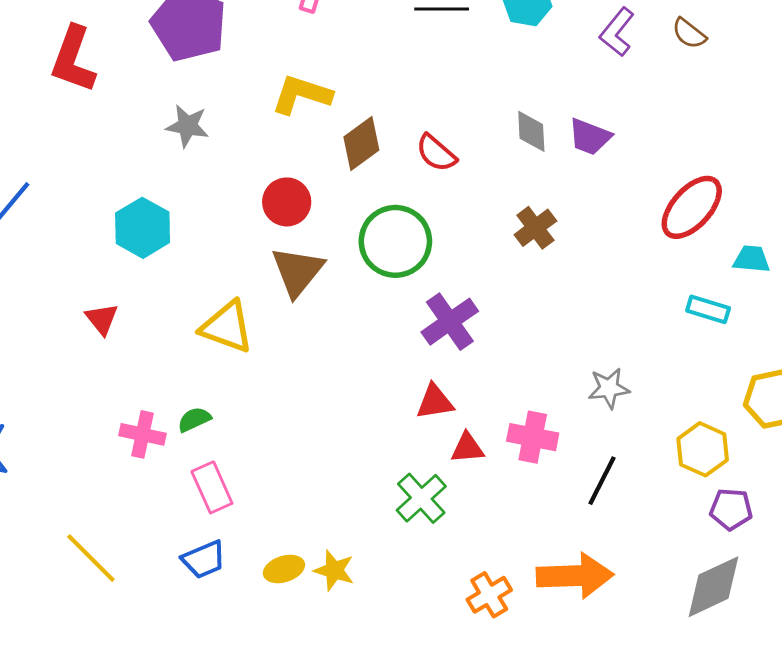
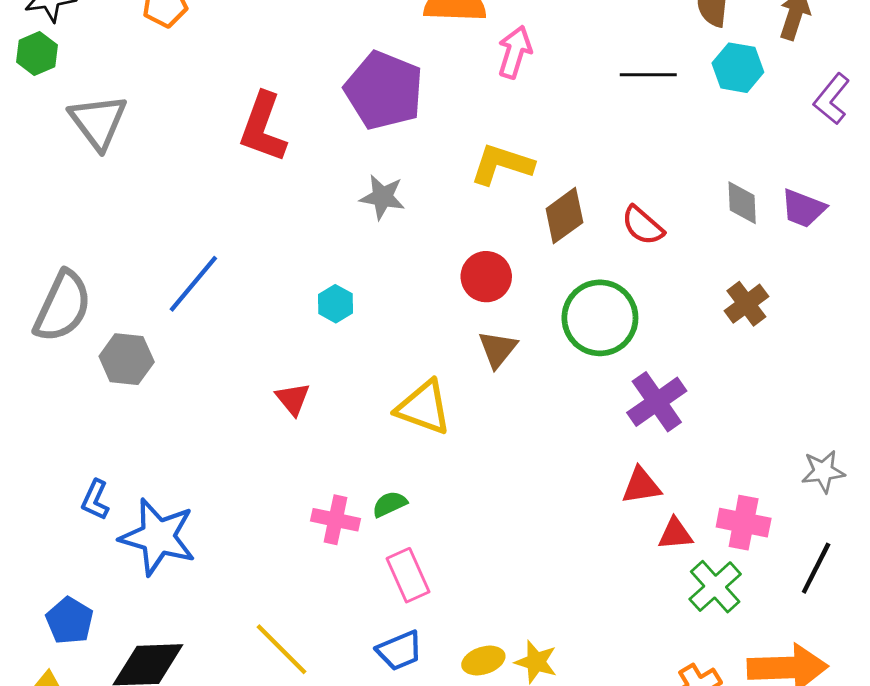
cyan hexagon: (143, 228) -> (336, 304), size x0.6
brown triangle: (298, 271) -> (498, 349), size x0.7
green cross: (421, 498) -> (715, 587), moved

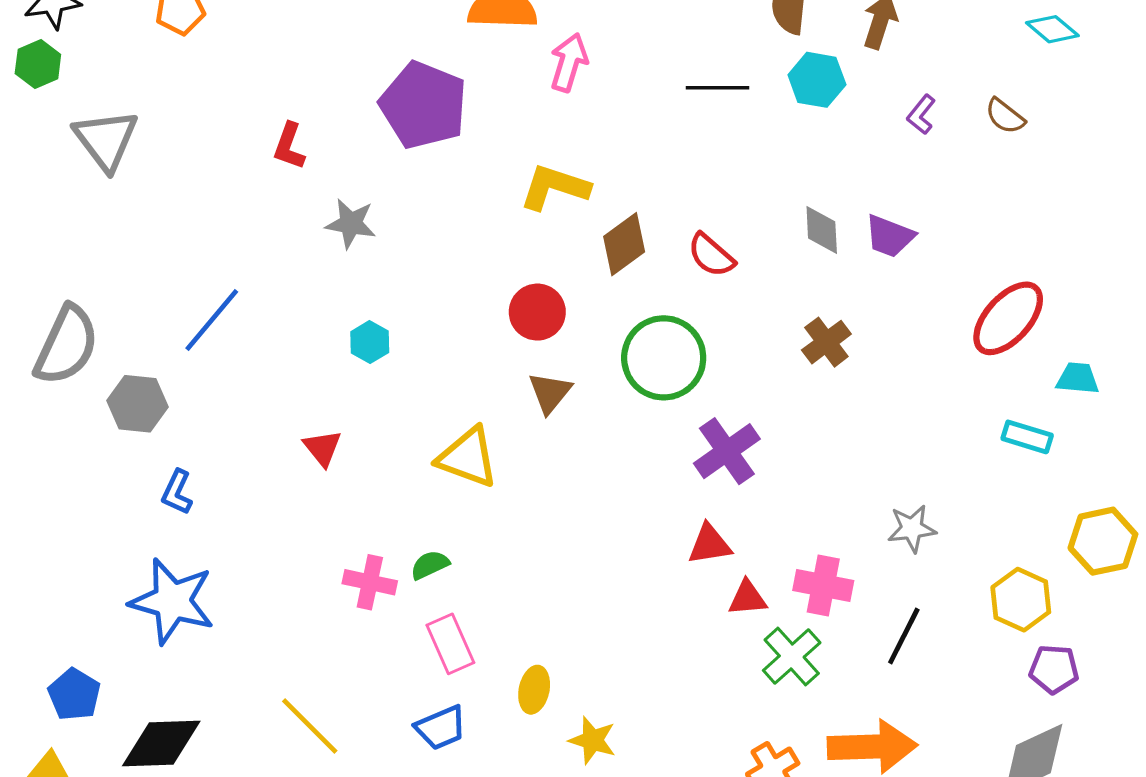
purple L-shape: (832, 99) -> (921, 115), size x0.7
red L-shape: (263, 127) -> (289, 146), size x0.6
gray star: (382, 197) -> (351, 224), moved
blue L-shape: (95, 500) -> (177, 492), moved
yellow ellipse: (483, 661) -> (534, 690), moved, turned -60

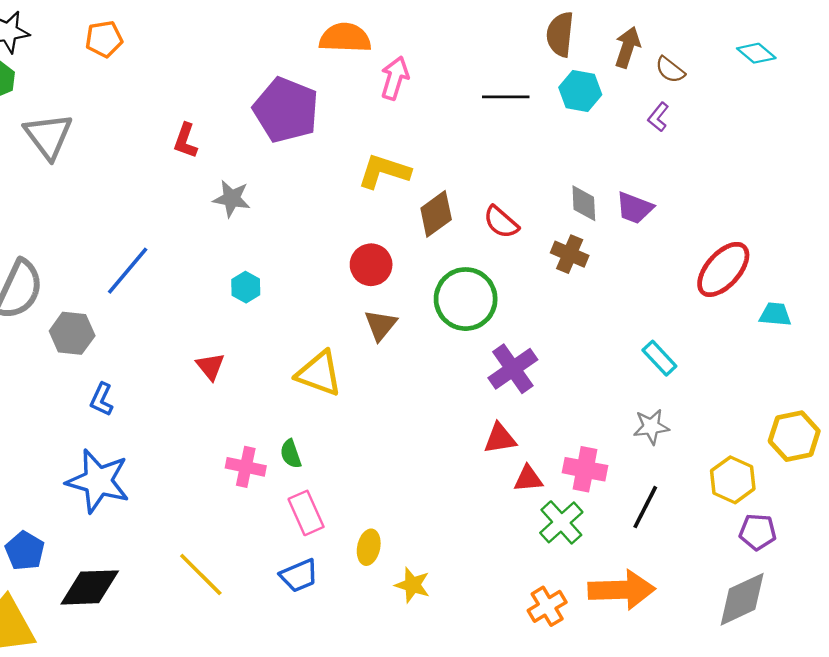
brown semicircle: (1005, 116) -> (670, 70), moved
brown cross: (826, 342) -> (570, 254), moved, turned -30
cyan rectangle: (1027, 437) -> (659, 358), moved, turned 30
green semicircle: (430, 565) -> (291, 454), turned -84

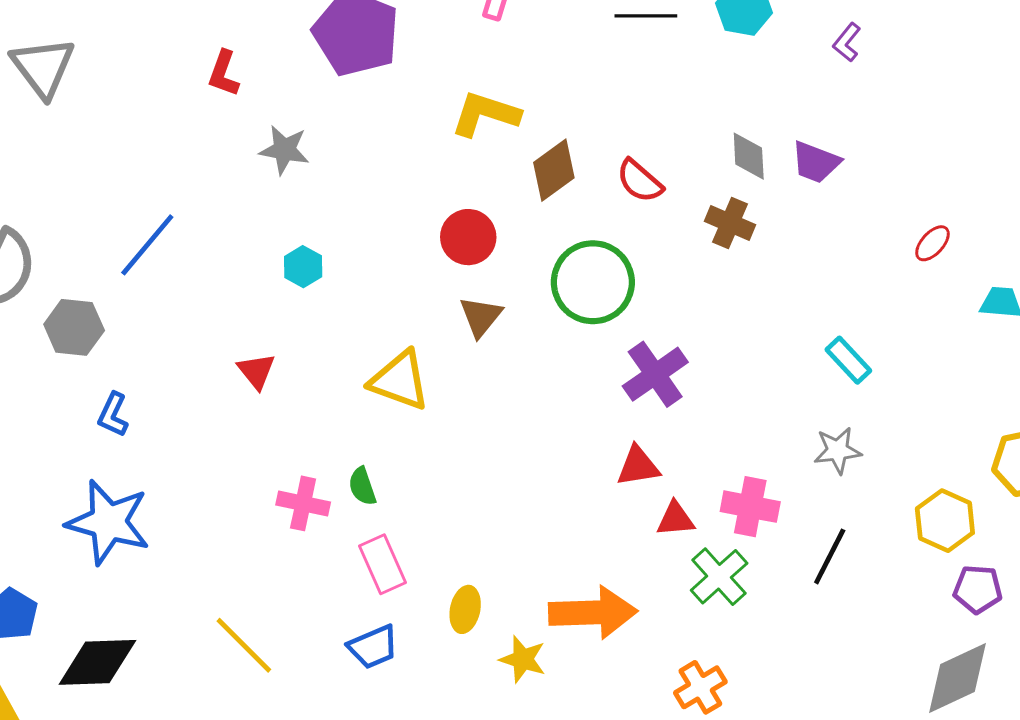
red ellipse: (723, 269) -> (933, 243), size x0.5
orange arrow: (622, 590) -> (593, 613), moved

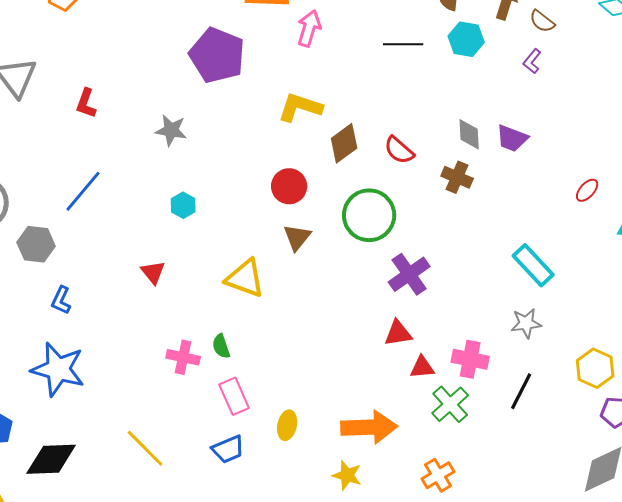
red L-shape: (224, 73) -> (86, 103), moved
cyan rectangle: (848, 360) -> (533, 265), size x1.4
yellow star: (523, 659) -> (347, 475), moved

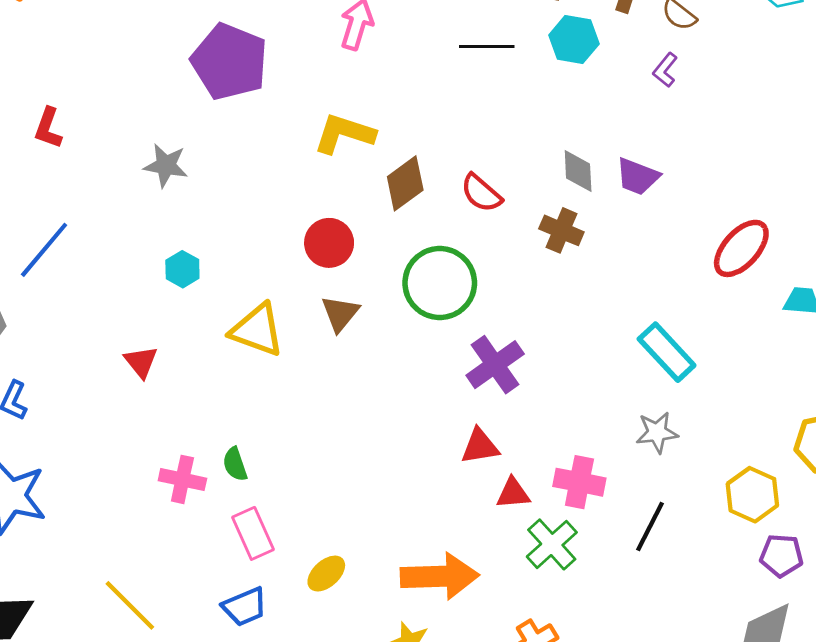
red ellipse: (587, 190) -> (741, 248), size x1.8
yellow triangle: (245, 278) -> (257, 330), moved
yellow ellipse: (287, 425) -> (326, 574), turned 36

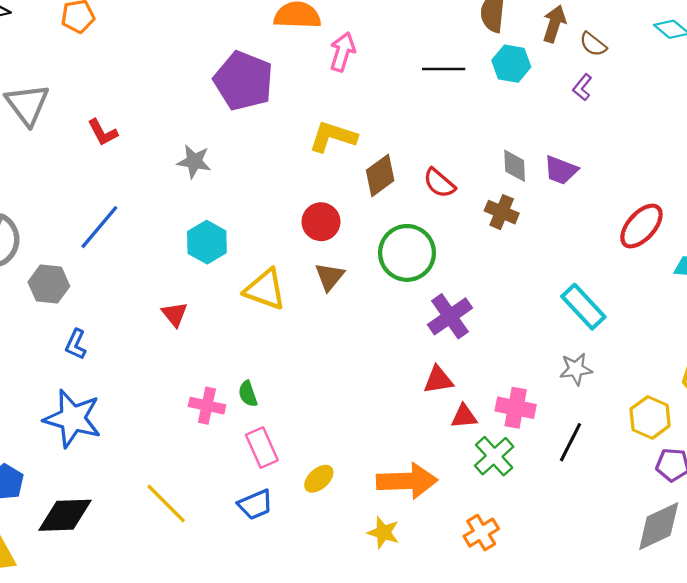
red L-shape: (48, 128) -> (103, 132), turned -48
cyan hexagon: (182, 269) -> (207, 242), size x1.5

